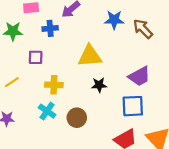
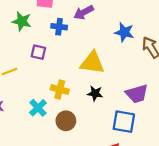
yellow cross: (54, 85) -> (60, 90), moved

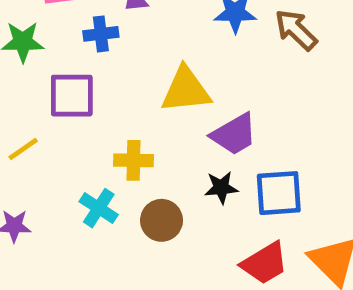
purple square: (38, 52) -> (72, 96), size x1.5
black star: (95, 93) -> (221, 188), moved
purple trapezoid: (137, 94) -> (234, 134), moved

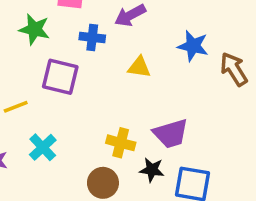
yellow triangle: (186, 90) -> (139, 67), moved, size x0.6
yellow cross: (133, 160) -> (121, 143), moved
cyan cross: (99, 208) -> (43, 147), moved

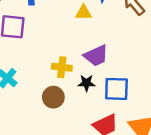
yellow triangle: (139, 67) -> (84, 13), moved

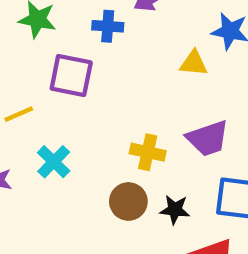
black star: (86, 83) -> (175, 210), moved

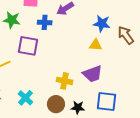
yellow triangle: (194, 63) -> (95, 45), moved
cyan cross: (54, 162) -> (25, 98), moved

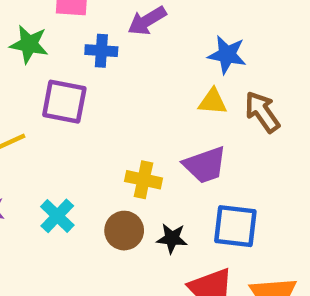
brown arrow: (126, 35) -> (262, 112), moved

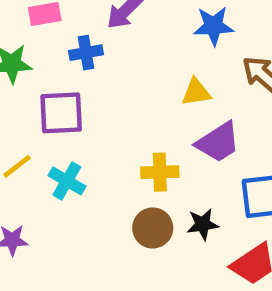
yellow triangle: (213, 102) -> (196, 92), moved
cyan cross: (57, 216) -> (67, 181), moved

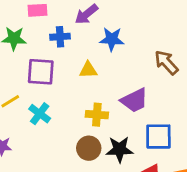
blue star: (213, 26) -> (112, 39), moved
yellow triangle: (196, 92) -> (88, 70), moved
black star: (203, 224) -> (119, 149), size x1.4

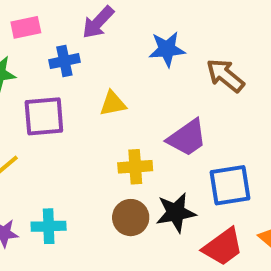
blue star: (112, 39) -> (167, 49), moved
cyan cross: (40, 114) -> (49, 226), moved, turned -30

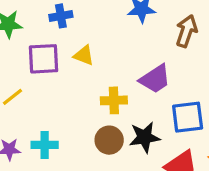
brown arrow: (225, 75) -> (186, 31), turned 68
yellow triangle: (113, 104) -> (84, 55), moved, turned 30

